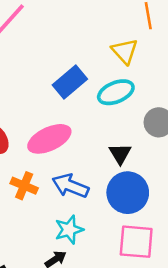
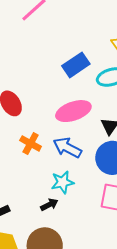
pink ellipse: (49, 139) -> (73, 111), moved

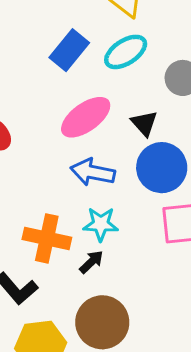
orange cross: (31, 143) -> (47, 238), moved, size x1.4
cyan star: (63, 182) -> (101, 224), turned 30

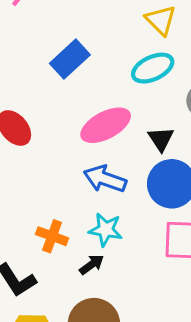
blue rectangle: (69, 50) -> (70, 59), moved
orange cross: (47, 238) -> (52, 236), size x0.7

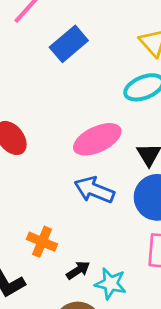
blue rectangle: (70, 59) -> (69, 44), moved
cyan star: (106, 230) -> (111, 284), moved

